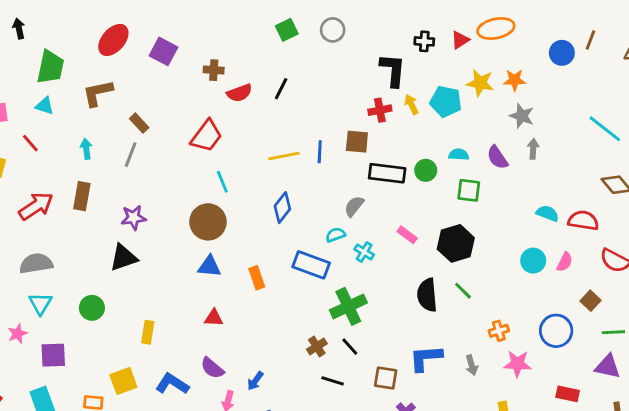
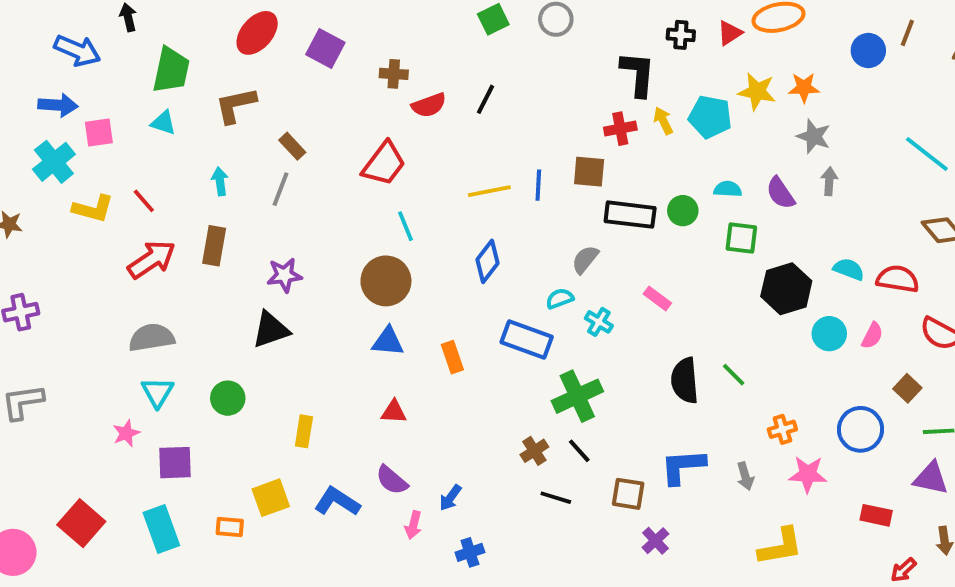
red line: (30, 143) -> (144, 201), moved
black hexagon: (456, 243) -> (786, 289), moved

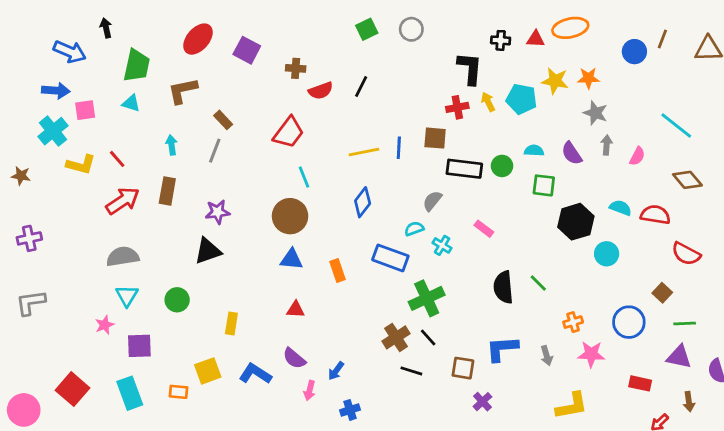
red triangle: (730, 33) -> (535, 39), turned 36
pink semicircle: (872, 336) -> (637, 156), moved
brown cross: (534, 451) -> (396, 337), size x1.4

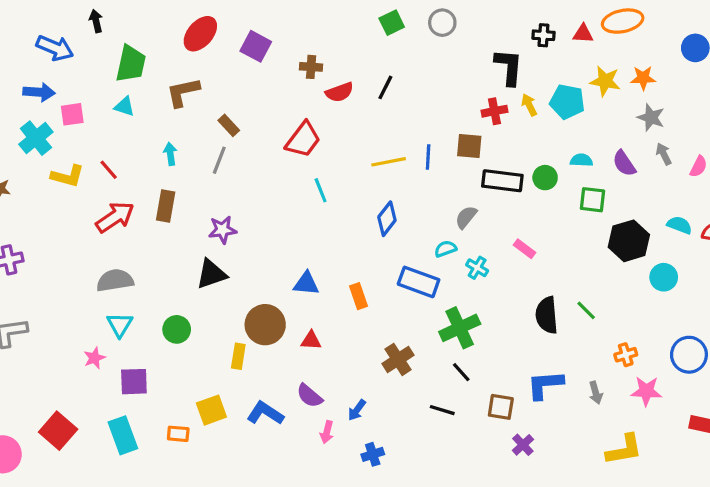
gray arrow: (607, 145) -> (664, 154), turned -30
brown circle: (290, 216) -> (265, 325), moved
brown cross: (396, 337) -> (398, 359), moved

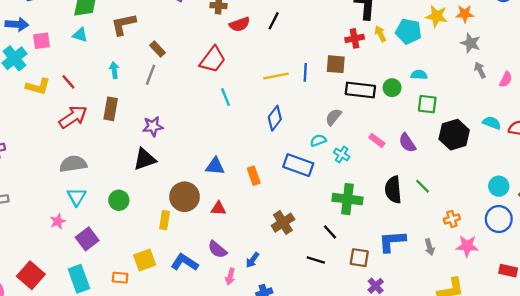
purple semicircle: (624, 163) -> (407, 143), moved
cyan circle: (664, 277) -> (499, 186), moved
green cross: (460, 328) -> (347, 199), moved, turned 32
purple square: (134, 382) -> (87, 239), turned -35

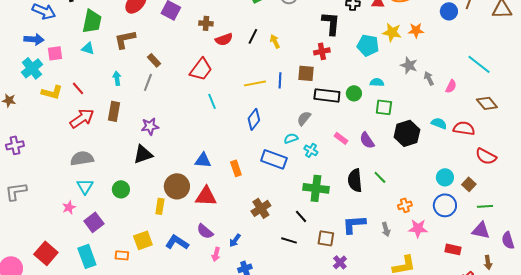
yellow arrow: (380, 34) -> (275, 41), moved
gray star: (471, 43) -> (409, 65), moved
red triangle: (219, 208) -> (206, 196), size x1.6

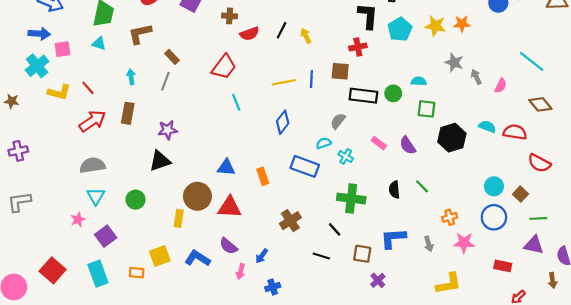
cyan pentagon: (368, 45) -> (400, 29), moved, turned 30
black semicircle: (355, 180) -> (394, 190), size x0.7
brown arrow: (488, 262) -> (553, 280), moved

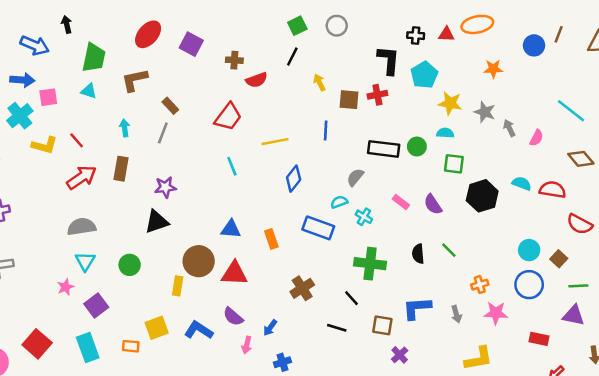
yellow star: (435, 26) -> (450, 103), moved
black line: (282, 30) -> (292, 56), moved
brown square: (340, 71) -> (349, 100), moved
yellow line: (284, 82) -> (275, 142), moved
cyan line: (236, 102) -> (232, 166), moved

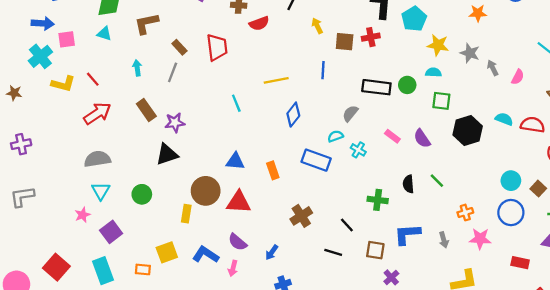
red trapezoid: (228, 117) -> (217, 47), moved, turned -44
brown rectangle: (121, 169) -> (146, 110), moved, turned -45
green cross: (370, 264) -> (378, 200), moved, size x0.7
pink arrow: (247, 345) -> (233, 268), moved

